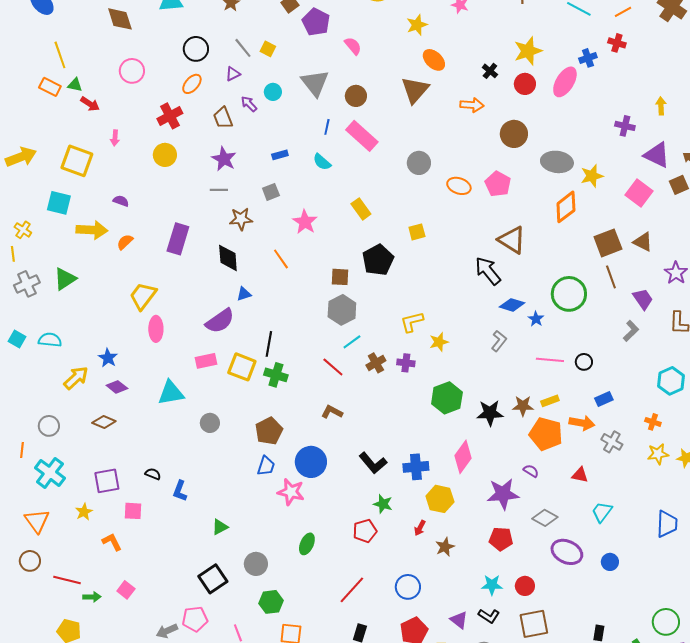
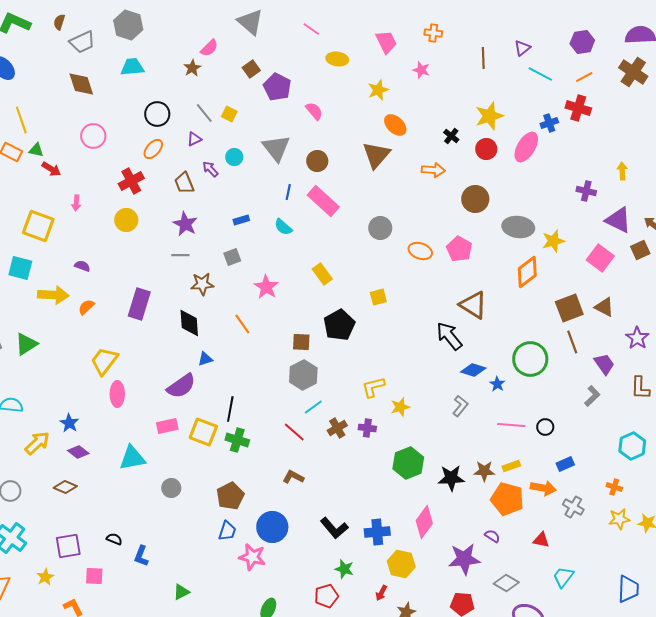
red cross: (617, 43) -> (578, 108), size x1.4

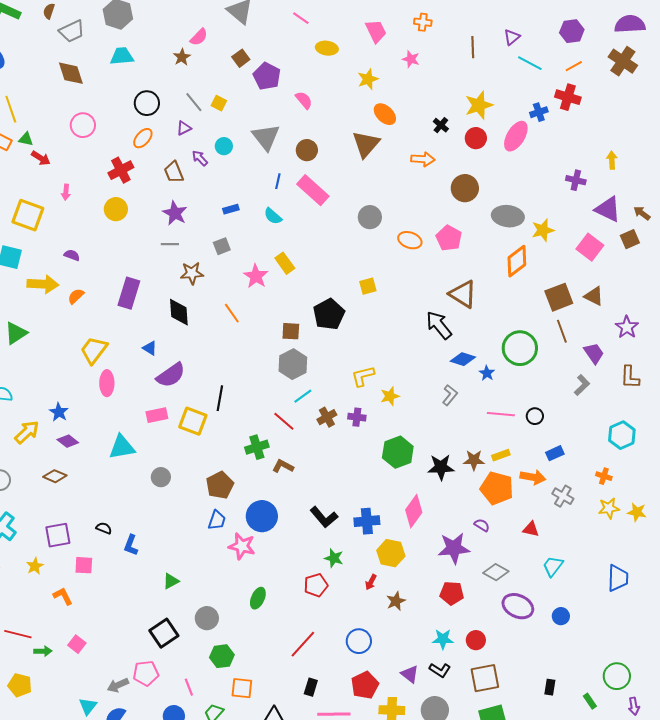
yellow rectangle: (322, 274) -> (285, 263), moved
blue triangle: (205, 359) -> (150, 348), moved, turned 49
green cross: (237, 440) -> (257, 447), moved, turned -35

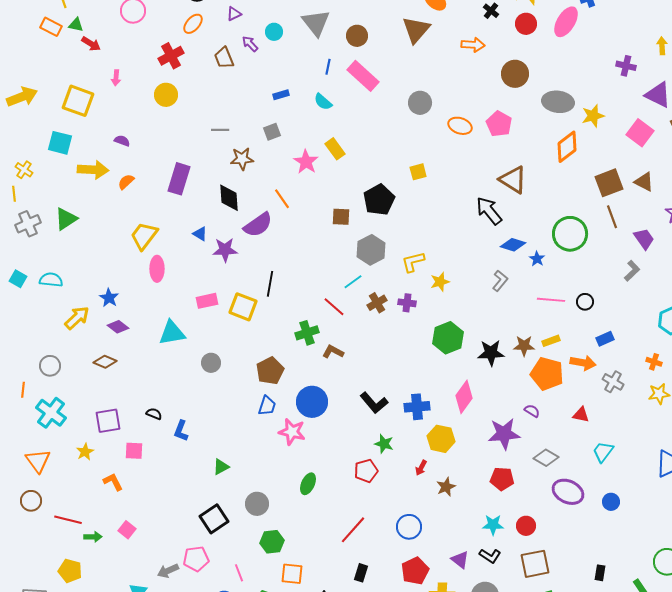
purple star: (175, 213) -> (225, 250), moved, turned -30
gray hexagon: (293, 364) -> (371, 250), moved
purple semicircle: (171, 375) -> (258, 225), moved

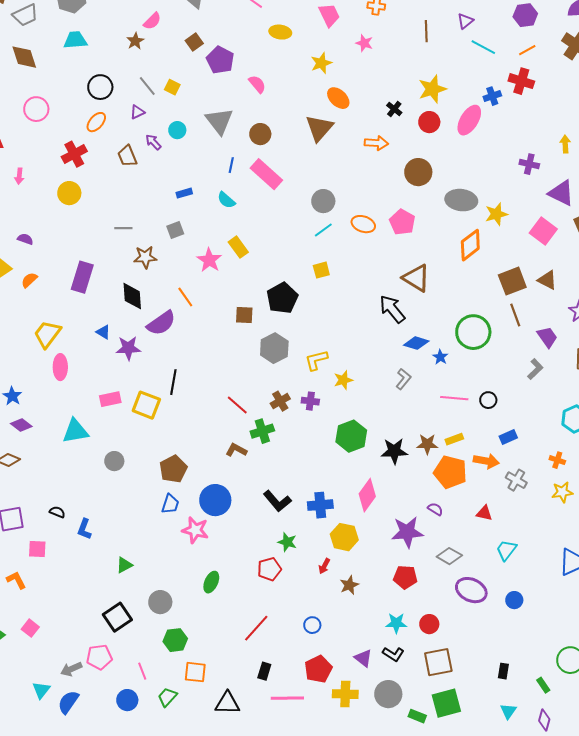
cyan line: (353, 282) -> (323, 230), moved
green cross: (307, 333) -> (262, 431), moved
blue circle: (409, 527) -> (312, 625), size x0.7

